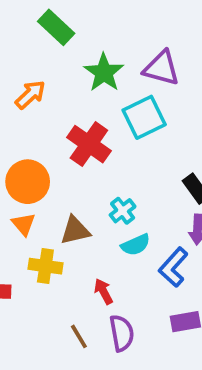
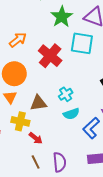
orange arrow: (30, 95) -> (18, 40), moved
cyan square: (144, 117) -> (82, 43), turned 30
red arrow: (103, 291) -> (36, 138), moved, turned 152

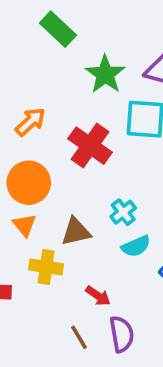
red arrow: (36, 138) -> (98, 296), moved

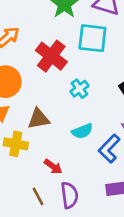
cyan cross: (123, 212) -> (79, 89), moved

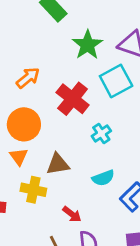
cyan square: (92, 38) -> (116, 81), turned -36

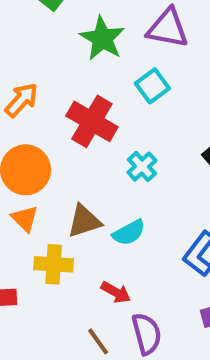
cyan square: (116, 81) -> (152, 86), size x0.7
cyan semicircle: (103, 178) -> (129, 233), moved

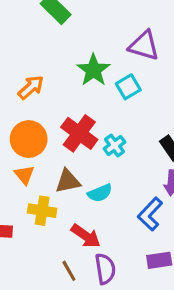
green star: (102, 38) -> (93, 70), moved
red cross: (92, 121) -> (79, 133), moved
red arrow: (116, 292) -> (86, 236), size x1.4

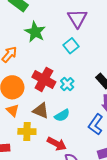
purple triangle: (144, 46) -> (77, 18), turned 50
green star: (93, 70) -> (35, 32), moved
brown triangle: (68, 181) -> (41, 111), turned 42

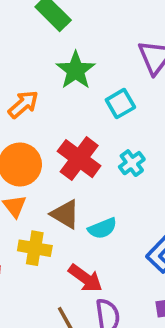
cyan square: (71, 46) -> (120, 104), moved
cyan cross: (67, 84) -> (132, 163), moved

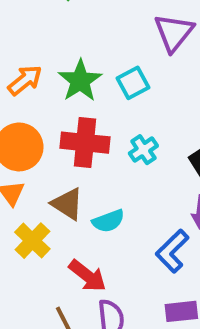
green star: (76, 70) -> (80, 81), moved
red cross: (79, 159) -> (85, 143), turned -33
yellow cross: (35, 248) -> (32, 241), turned 32

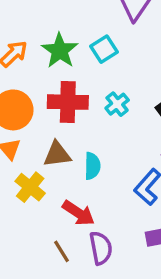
brown triangle: (67, 204) -> (57, 154), turned -36
cyan semicircle: (108, 221) -> (92, 166), turned -64

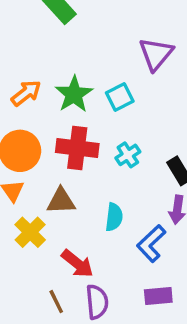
cyan semicircle: (92, 166) -> (114, 217), moved

